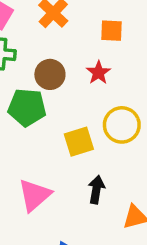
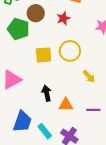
black arrow: (96, 190) -> (47, 93), moved, turned -35

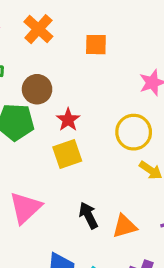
red star: (63, 18) -> (68, 120), moved
yellow circle: (70, 51) -> (134, 132), moved

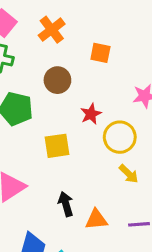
brown circle: (37, 89) -> (57, 80), moved
red star: (68, 120) -> (91, 114), moved

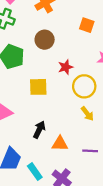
orange square: (100, 53) -> (87, 25), moved
black arrow: (66, 204) -> (39, 130), turned 35

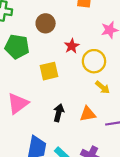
orange triangle: (60, 144) -> (88, 114), moved

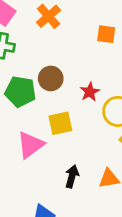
brown circle: (46, 23) -> (51, 78), moved
pink triangle: (18, 103) -> (30, 145), moved

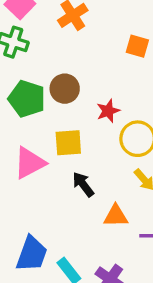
black arrow: (72, 176) -> (83, 184), moved, turned -60

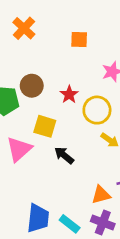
yellow square: (68, 143) -> (45, 126), turned 35
orange triangle: (116, 216) -> (101, 195), moved

